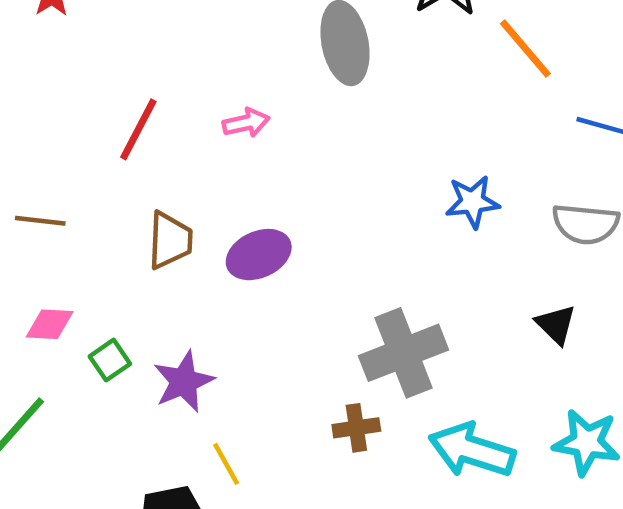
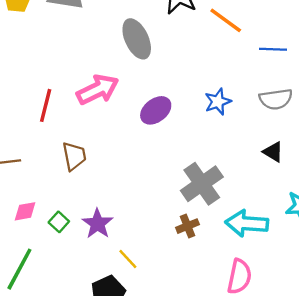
pink arrow: (246, 123) -> (98, 90), size x1.8
purple ellipse: (259, 255) -> (156, 110), moved

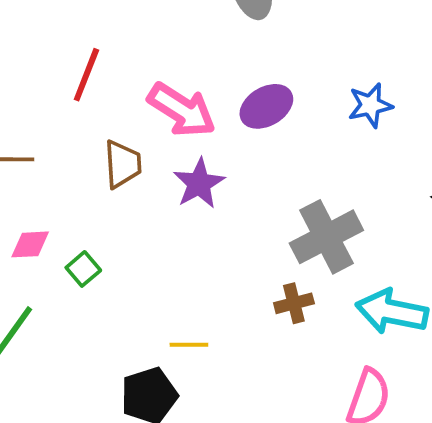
pink arrow: (98, 90) -> (182, 110), moved, turned 51
purple star: (97, 224) -> (199, 183), moved
yellow line: (128, 259) -> (189, 345), turned -55

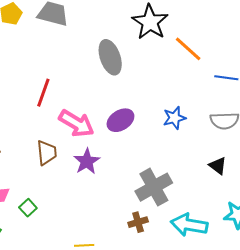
red line: (86, 75) -> (43, 93), moved

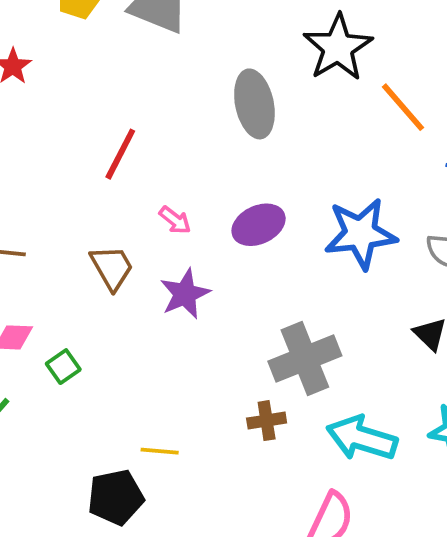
blue star: (174, 118) -> (361, 234), size x1.6
pink arrow: (77, 123) -> (175, 220), size x0.5
brown trapezoid: (47, 153) -> (112, 268), turned -32

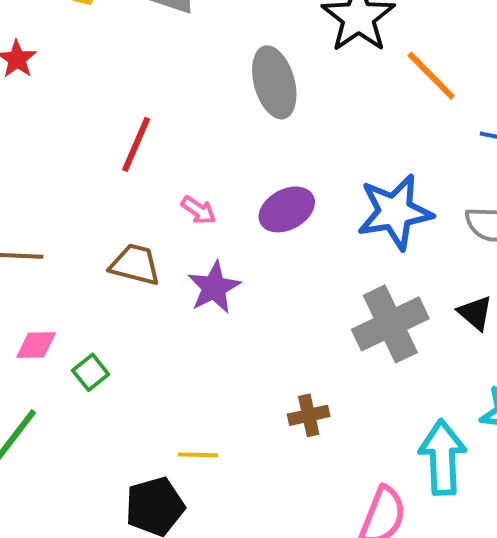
brown trapezoid: (112, 268) -> (135, 265), turned -42
gray cross: (305, 358) -> (390, 324), moved
cyan arrow: (362, 438) -> (443, 457), moved, turned 74

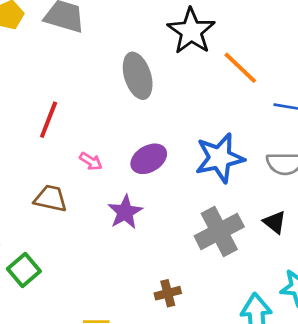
purple star: (214, 287) -> (125, 212), moved
green square: (91, 372) -> (24, 270), size x1.4

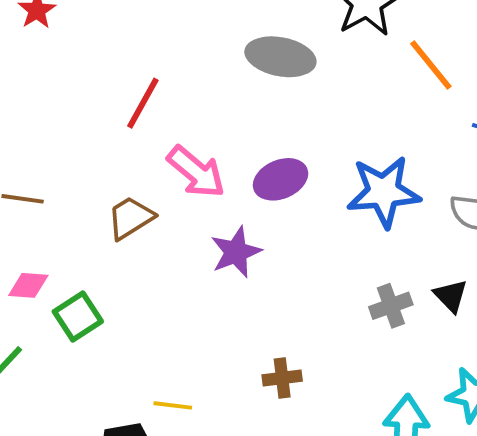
gray ellipse: (138, 76) -> (280, 57), turned -69
pink arrow: (91, 161) -> (196, 172), size x1.8
brown trapezoid: (51, 198) -> (130, 218), turned -52
gray cross: (219, 231) -> (391, 306), moved, size x0.6

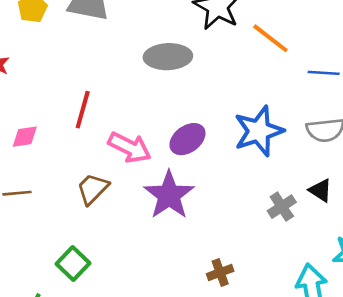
purple star: (236, 252) -> (169, 195), size x1.4
pink diamond: (28, 285) -> (25, 137), moved

